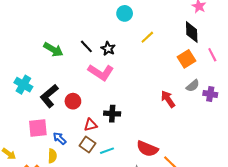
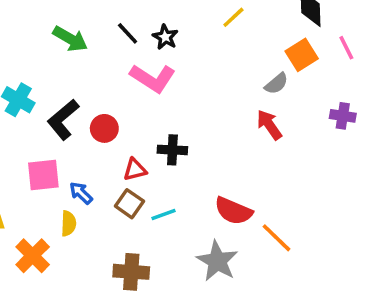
gray semicircle: (193, 86) -> (276, 84), moved

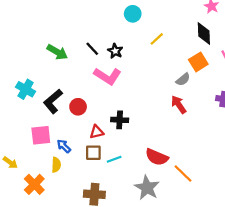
brown square: (129, 204) -> (93, 153), turned -35

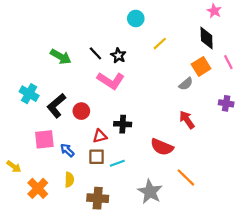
red arrow: (179, 105) -> (187, 120), moved
red semicircle: (157, 157) -> (162, 147), moved
yellow semicircle: (56, 165) -> (69, 180), moved

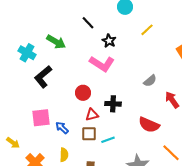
black line: (95, 53) -> (88, 23), moved
gray semicircle: (186, 84) -> (150, 81), moved
cyan cross: (29, 94) -> (27, 53), moved
black L-shape: (56, 106) -> (43, 77), moved
red circle: (81, 111) -> (83, 93), moved

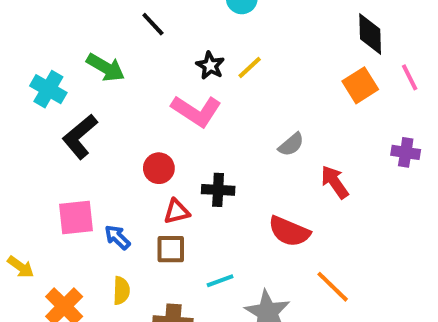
black line: (88, 23) -> (153, 24), moved
yellow line: (147, 30) -> (250, 67), moved
cyan line: (108, 140) -> (220, 281), moved

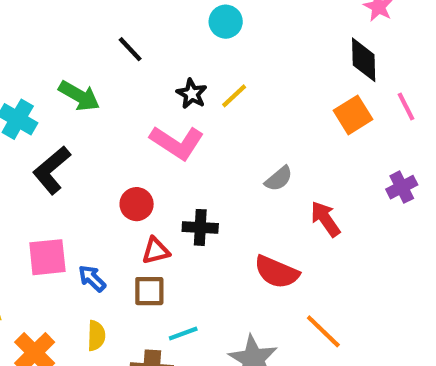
purple cross: (406, 152) -> (402, 187), turned -36
cyan line: (220, 281) -> (183, 334), moved

